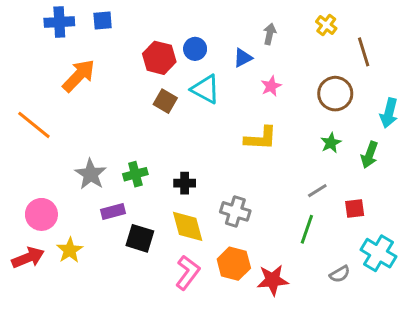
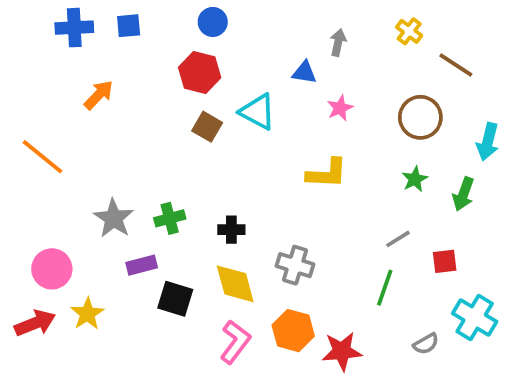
blue circle: (195, 49) -> (213, 22), moved
brown line: (364, 52) -> (456, 65), turned -40
blue triangle: (243, 58) -> (304, 72), turned 36
orange arrow: (79, 76) -> (99, 95), size x0.7

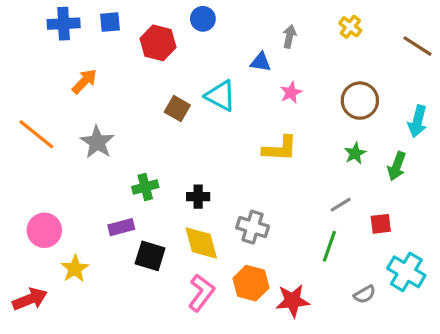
blue circle: (213, 22) -> (203, 19), moved
brown line: (456, 65) -> (418, 46), moved
red hexagon: (200, 72) -> (158, 43), moved
gray star: (114, 218) -> (97, 142), moved
red arrow: (35, 323) -> (30, 299), moved

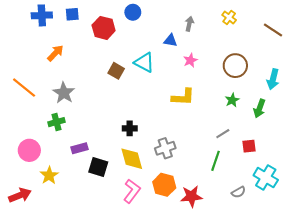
green cross: (145, 187) -> (56, 122), moved
gray cross: (253, 227) -> (165, 148), turned -36

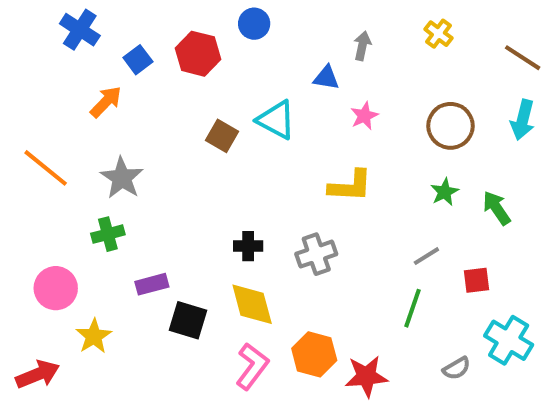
blue square: (72, 14) -> (138, 60), moved, turned -32
blue cross: (42, 15) -> (80, 30), turned 36
cyan arrow: (273, 79) -> (523, 120), moved
green arrow: (259, 108) -> (497, 208), turned 126
gray cross: (165, 148) -> (316, 254), moved

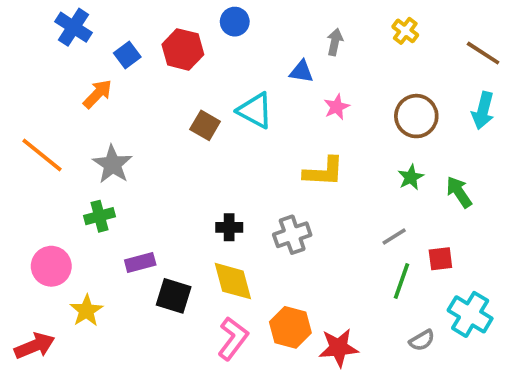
green line: (412, 308) -> (402, 281), moved

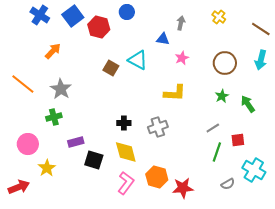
blue square: (127, 55) -> (73, 16), moved, size x1.5

